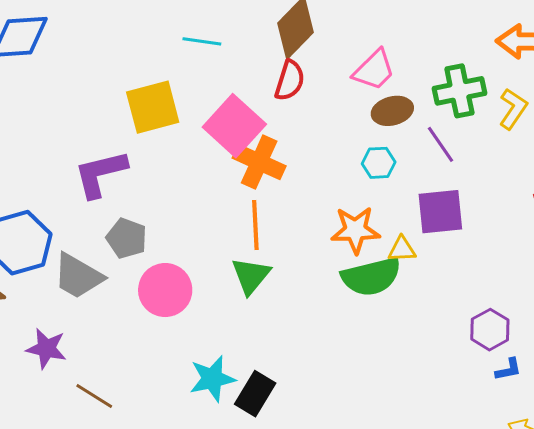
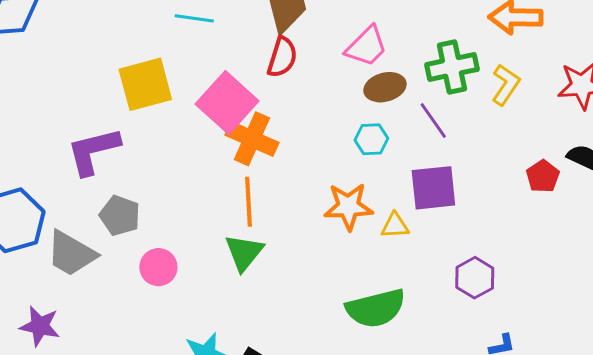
green semicircle: (371, 277) -> (376, 308), moved
pink circle: (165, 290) -> (158, 267), size x0.7
purple hexagon: (490, 330) -> (475, 278), moved

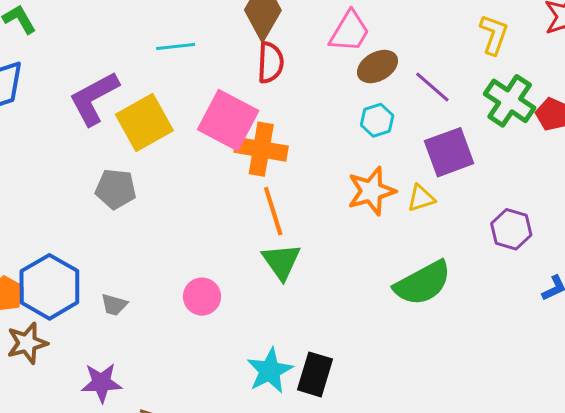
green cross: (452, 67) -> (510, 101), moved, turned -30
purple L-shape: (93, 151) -> (94, 98), moved
gray pentagon: (120, 216) -> (116, 189), moved
gray trapezoid: (71, 253) -> (114, 305), size x0.5

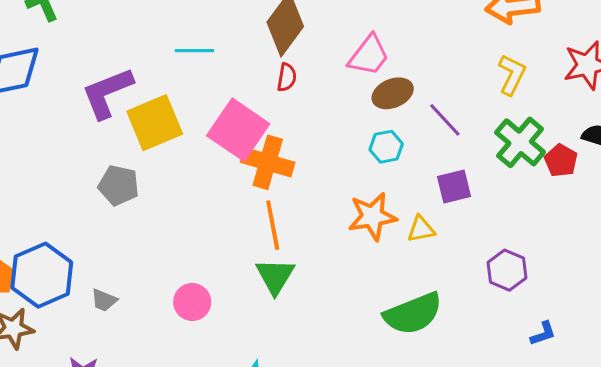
red semicircle: (270, 63) -> (287, 77), size x0.7
purple square: (449, 152) -> (454, 187), size x0.7

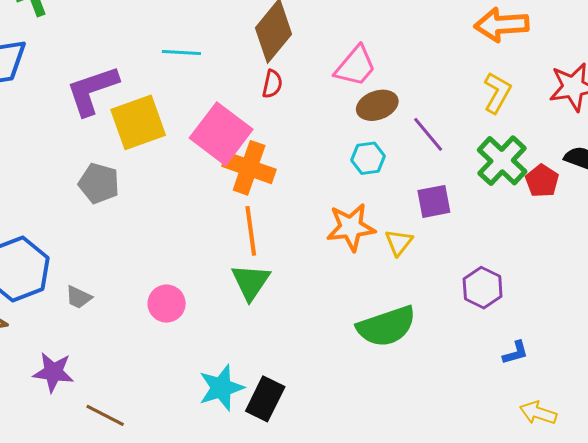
yellow triangle: (421, 229) -> (399, 242), turned -44

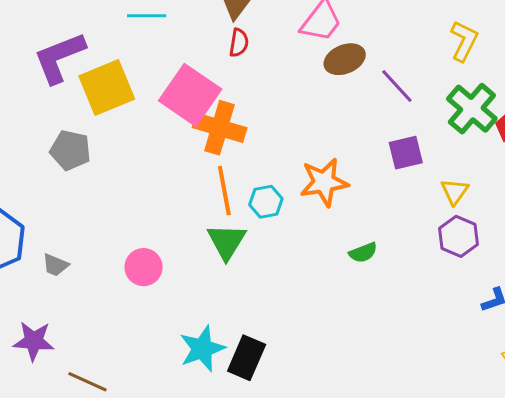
cyan hexagon: (368, 158) -> (266, 202), moved
yellow triangle: (399, 242) -> (455, 192), moved
green semicircle: (386, 326) -> (363, 253), moved, size x0.5

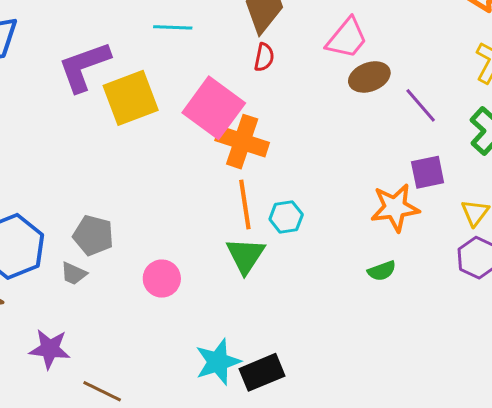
gray pentagon: (70, 150) -> (93, 235), moved
orange star: (324, 182) -> (395, 208), moved
black rectangle: (247, 358) -> (262, 372), turned 42

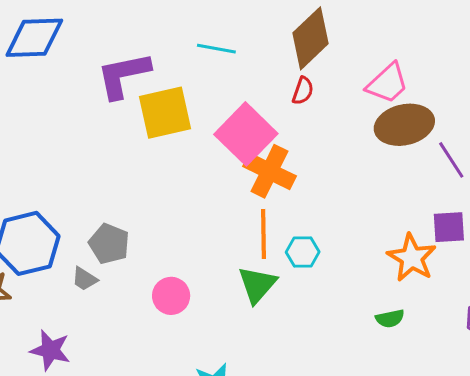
brown ellipse: (369, 77) -> (404, 125), size x1.4
orange star: (395, 208) -> (412, 258), turned 30

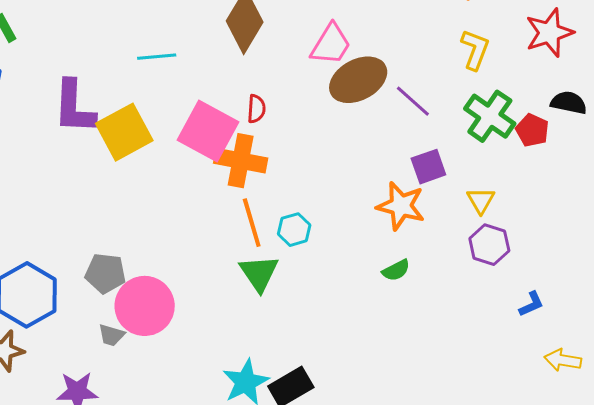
purple L-shape: (123, 75) -> (74, 107), turned -60
red semicircle: (303, 91) -> (256, 109), moved
gray trapezoid: (85, 279) -> (111, 335), moved
pink circle: (171, 296) -> (145, 306), moved, size x1.6

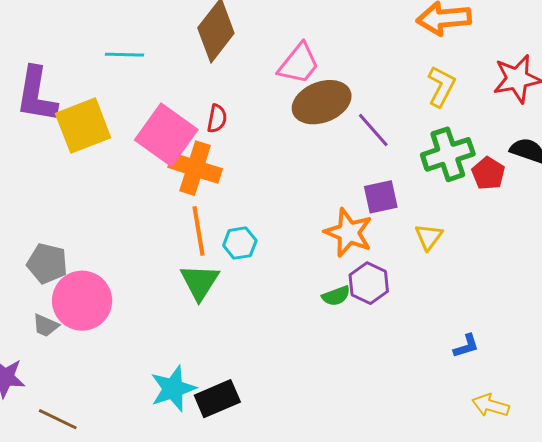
green cross: (490, 116) -> (448, 154), turned 30
purple hexagon: (489, 245) -> (369, 283), moved

